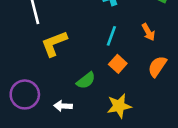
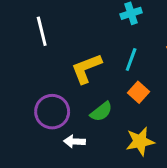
yellow L-shape: (54, 44) -> (86, 68), moved
purple circle: (25, 94) -> (52, 112), moved

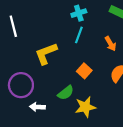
cyan line: (131, 60) -> (79, 35), moved
green semicircle: (101, 112) -> (66, 93), moved

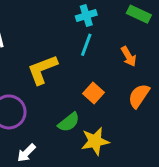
white arrow: (37, 107) -> (26, 153), moved, turned -48

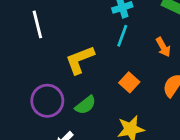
green semicircle: (69, 122) -> (85, 105), moved

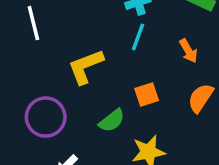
orange square: (129, 82) -> (147, 94), turned 30
green semicircle: (85, 105) -> (112, 121), moved

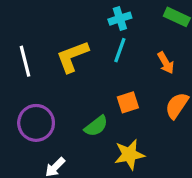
white line: (33, 23) -> (25, 61), moved
yellow L-shape: (86, 67) -> (72, 56), moved

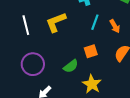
cyan line: (120, 50) -> (95, 22), moved
yellow star: (129, 155) -> (92, 84), turned -30

